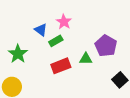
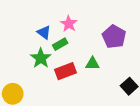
purple pentagon: (106, 46) -> (114, 37), moved
green star: (18, 54) -> (41, 58), moved

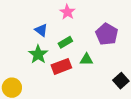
pink star: (69, 24) -> (67, 12), moved
green rectangle: (60, 44) -> (65, 42), moved

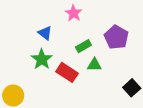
green rectangle: (65, 42) -> (83, 46), moved
red rectangle: (61, 66) -> (67, 72), turned 54

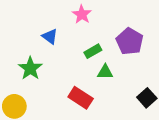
green star: (42, 59) -> (30, 68), moved
red rectangle: (67, 72) -> (81, 98), moved

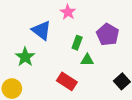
blue triangle: (50, 36) -> (41, 30), size x1.5
green rectangle: (93, 51) -> (77, 43), turned -40

